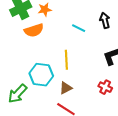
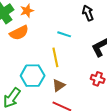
cyan line: (79, 28) -> (64, 34), moved

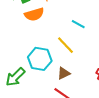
yellow line: (55, 57) -> (65, 45), turned -42

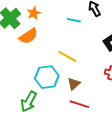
cyan line: (78, 24) -> (74, 20), moved

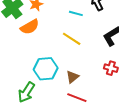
yellow line: (67, 56) -> (72, 39), moved

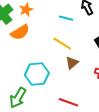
brown triangle: (72, 77) -> (72, 63), moved

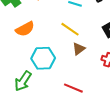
orange semicircle: (20, 32) -> (25, 29), moved

